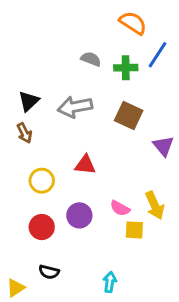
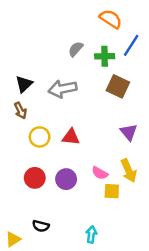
gray semicircle: (91, 59) -> (76, 49), turned -70
brown square: (129, 116) -> (118, 86), moved
purple triangle: (163, 146) -> (129, 132), moved
yellow circle: (42, 181) -> (40, 137), moved
red circle: (42, 227) -> (35, 178), moved

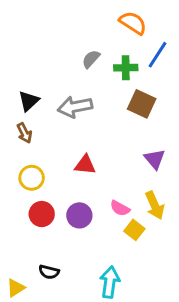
yellow circle: (40, 137) -> (32, 178), moved
yellow square: (112, 191) -> (134, 230), turned 35
cyan arrow: (91, 234) -> (110, 282), size x1.5

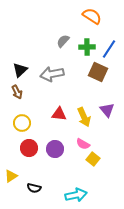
blue line: (158, 55) -> (109, 49), moved
yellow arrow: (155, 205) -> (84, 117), moved
cyan arrow: (110, 282) -> (76, 195), turned 70
yellow triangle: (16, 288) -> (11, 176), moved

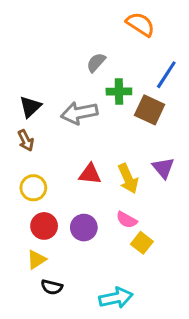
green cross: (87, 47) -> (119, 91), moved
yellow triangle: (11, 176) -> (36, 260), moved

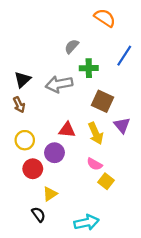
brown square: (150, 110) -> (103, 101), moved
purple circle: (84, 228) -> (54, 153), moved
yellow triangle: (36, 260) -> (50, 194), moved
black semicircle: (52, 287) -> (38, 214), turned -140

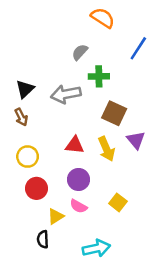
orange semicircle: (105, 18) -> (103, 18), moved
blue line: (124, 56) -> (138, 48), moved
purple circle: (54, 153) -> (78, 179), moved
pink semicircle: (95, 164) -> (78, 206), moved
black semicircle: (38, 214) -> (43, 239), turned -147

